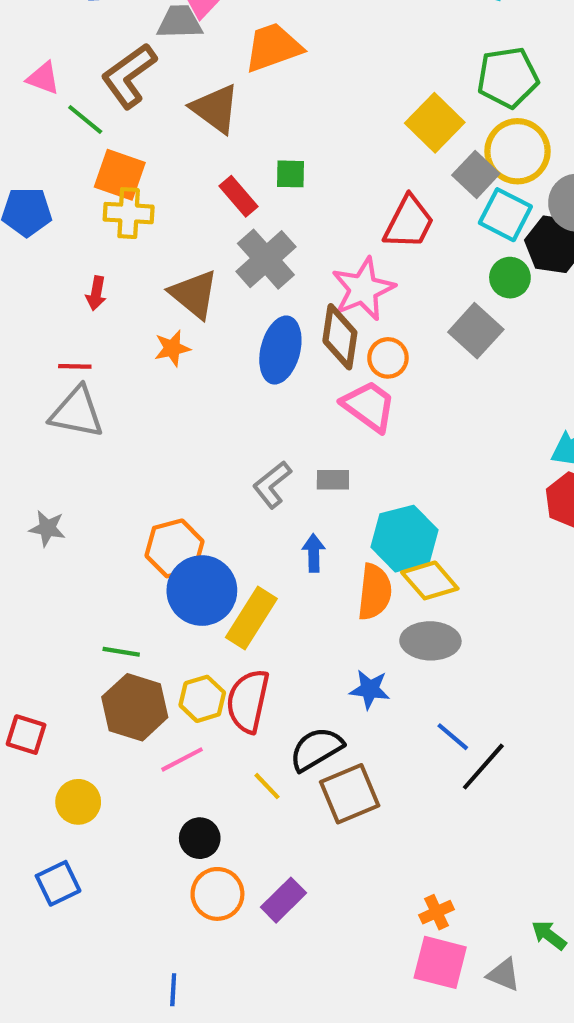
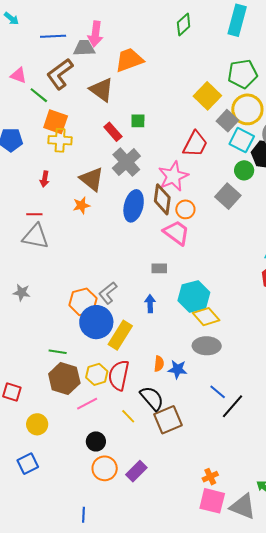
gray L-shape: (272, 485) -> (108, 293), moved
orange semicircle: (375, 592) -> (159, 364), moved, size x0.6
black semicircle: (316, 749) -> (152, 398), turned 80
gray triangle: (504, 975) -> (243, 507), size x1.6

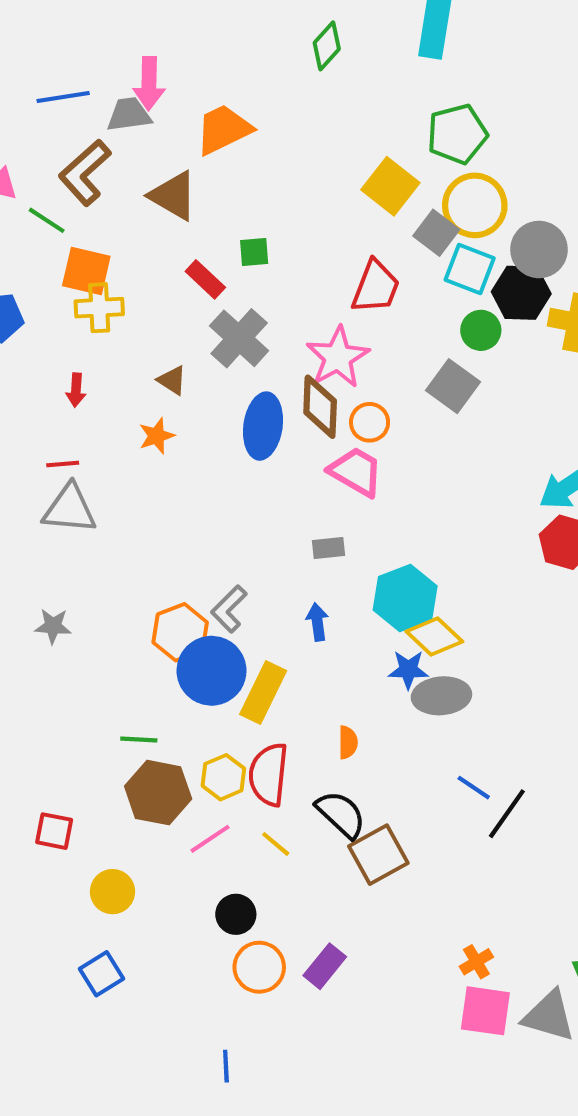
brown triangle: (92, 179) -> (172, 380), size x0.6
blue star: (177, 369) -> (408, 670), moved
yellow line: (128, 416) -> (276, 844), moved

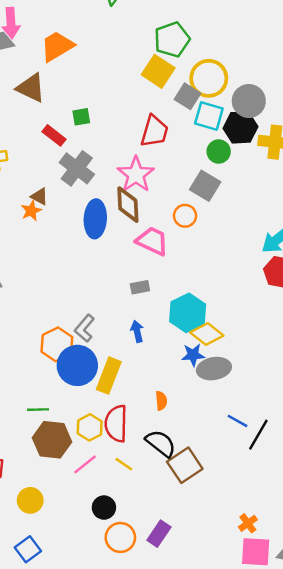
green pentagon: (457, 134) -> (172, 39), moved
orange circle: (370, 422) -> (185, 216), moved
orange star: (157, 436) -> (31, 211), moved

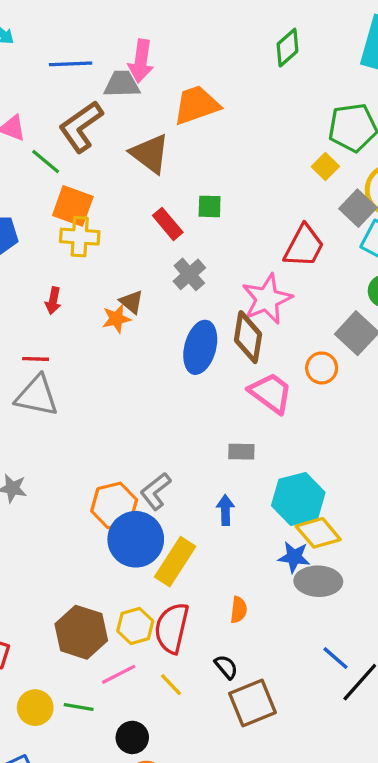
yellow square: (158, 71) -> (325, 166), size x0.6
gray cross: (77, 168) -> (189, 274), size x0.7
green line: (38, 410) -> (79, 707), moved
black semicircle: (161, 443) -> (226, 667), size x0.6

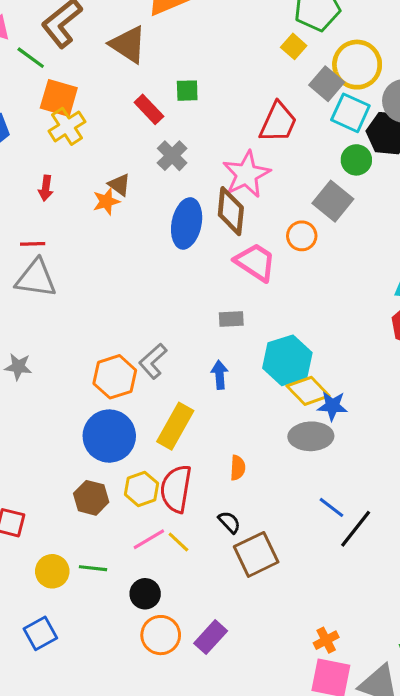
yellow cross: (80, 237) -> (67, 126), turned -33
blue circle: (136, 539) -> (109, 436), moved
blue star: (294, 557) -> (332, 406), moved
brown hexagon: (81, 632) -> (91, 498), size x0.7
pink line: (119, 674) -> (149, 539), moved

